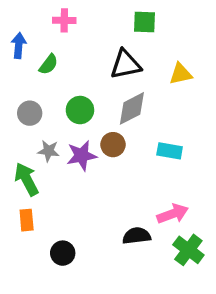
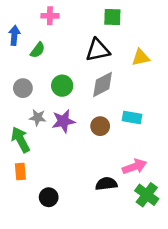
brown circle: (113, 145) -> (100, 126), moved

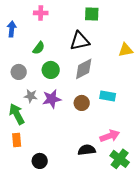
green semicircle: (38, 50) -> (39, 48), moved
yellow triangle: (141, 57) -> (126, 50), moved

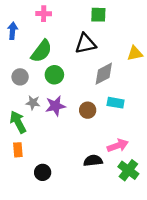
green semicircle: (39, 48) -> (42, 51), size x1.6
gray diamond: (84, 69) -> (104, 74), moved

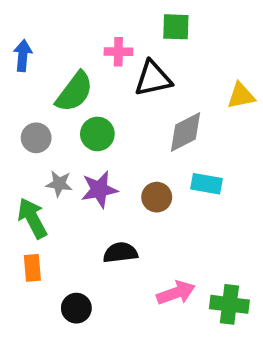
pink cross: (44, 14) -> (118, 52), moved
pink arrow: (118, 146) -> (176, 293), moved
black semicircle: (93, 161) -> (120, 253), moved
green cross: (128, 170) -> (229, 304), turned -30

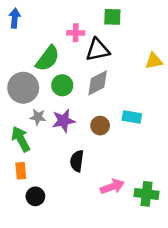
blue arrow: (23, 56) -> (15, 18), moved
gray diamond: (185, 132) -> (98, 83), moved
gray circle: (36, 138) -> (23, 88), size x1.6
black semicircle: (120, 253) -> (77, 161), turned -75
black circle: (76, 308) -> (35, 196), moved

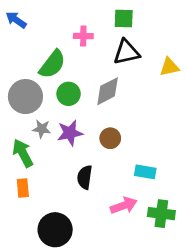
blue arrow: (15, 18) -> (16, 20), turned -60
black triangle: (98, 50) -> (126, 52), moved
cyan rectangle: (132, 117) -> (145, 172), moved
black circle: (35, 196) -> (55, 230), moved, size x1.6

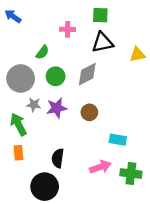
green semicircle: (52, 64) -> (42, 52), size x0.6
black semicircle: (85, 177) -> (58, 158), moved

